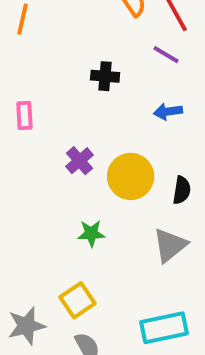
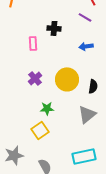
pink rectangle: (24, 115) -> (33, 43), moved
purple cross: (80, 161) -> (35, 78), moved
yellow square: (78, 300) -> (40, 130), moved

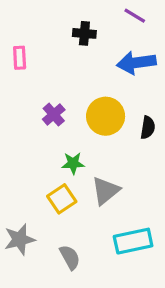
pink rectangle: (33, 43) -> (20, 58), moved
blue arrow: (86, 46) -> (136, 63), size x1.6
gray triangle: (87, 114) -> (106, 191), moved

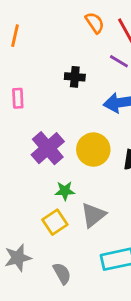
purple cross: (54, 115) -> (48, 148), size x1.6

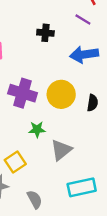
purple cross: (48, 148) -> (23, 93), turned -32
yellow square: (55, 222) -> (15, 162), moved

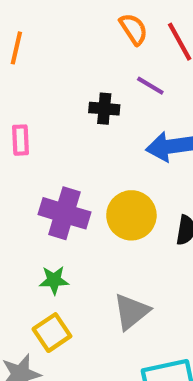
purple line: (83, 19) -> (150, 86), moved
green star: (37, 129) -> (54, 280), moved

